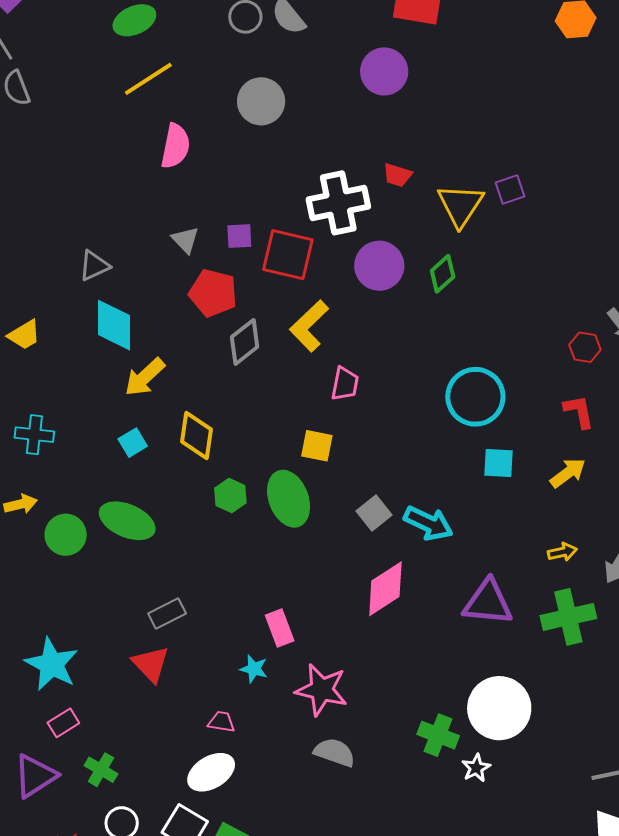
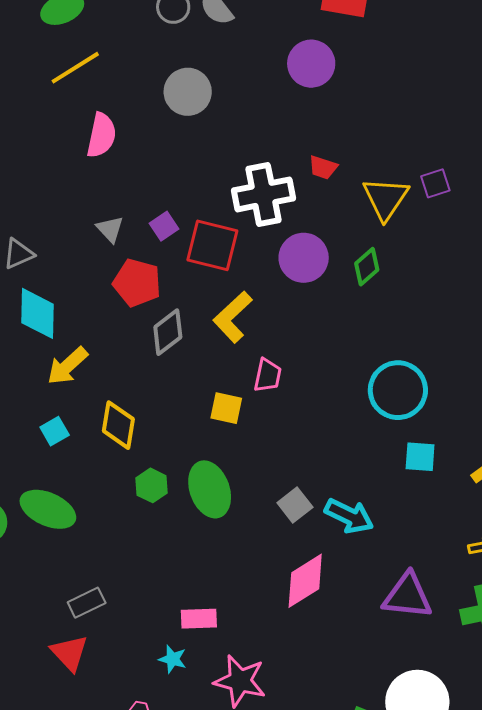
purple square: (239, 236) -> (164, 226), turned -32
yellow square: (317, 446) -> (226, 408), moved
pink rectangle: (280, 628) -> (199, 619), turned -72

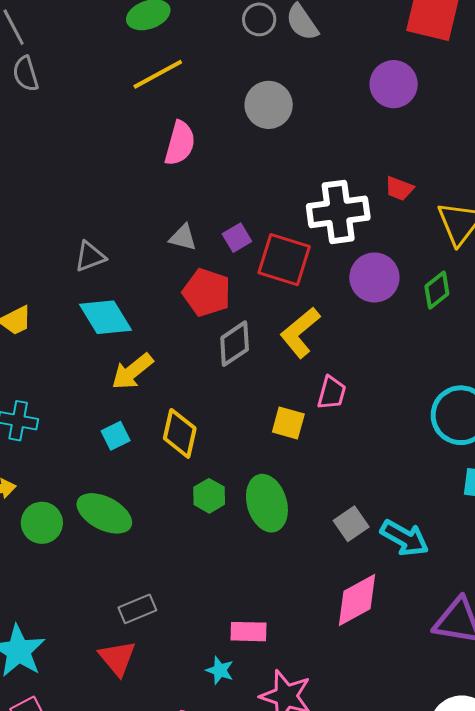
gray triangle: (110, 229) -> (183, 237), turned -36
cyan diamond: (38, 313) -> (106, 317), turned -36

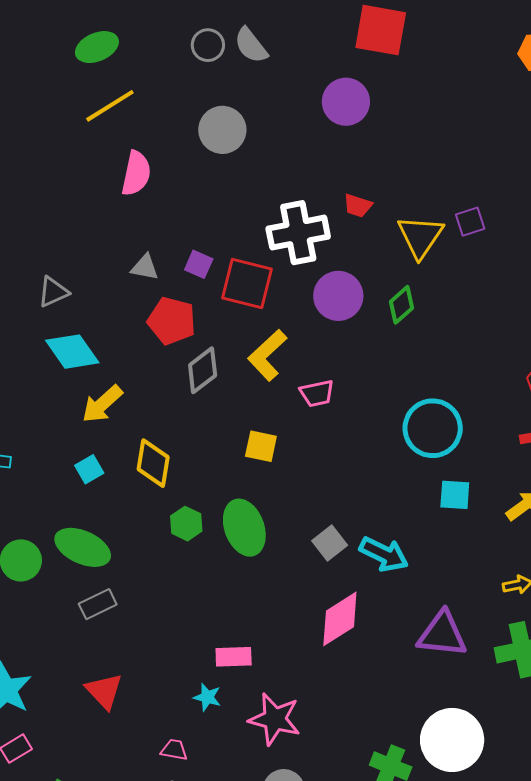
purple square: (237, 238) -> (199, 264), turned -32
pink trapezoid: (332, 393) -> (317, 393), moved, turned 66
gray rectangle: (137, 609) -> (98, 604), moved

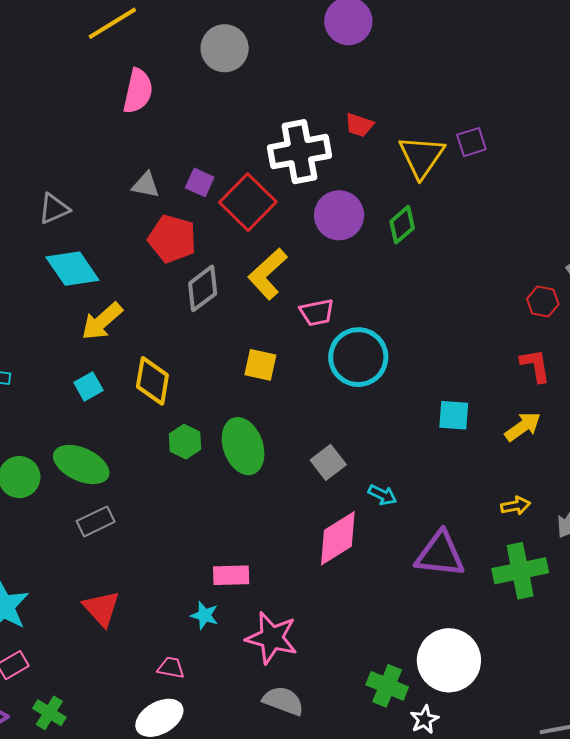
red square: (247, 283) -> (248, 202), turned 30
cyan circle: (433, 428) -> (358, 357), moved
cyan arrow: (384, 554) -> (382, 495), moved, size x0.6

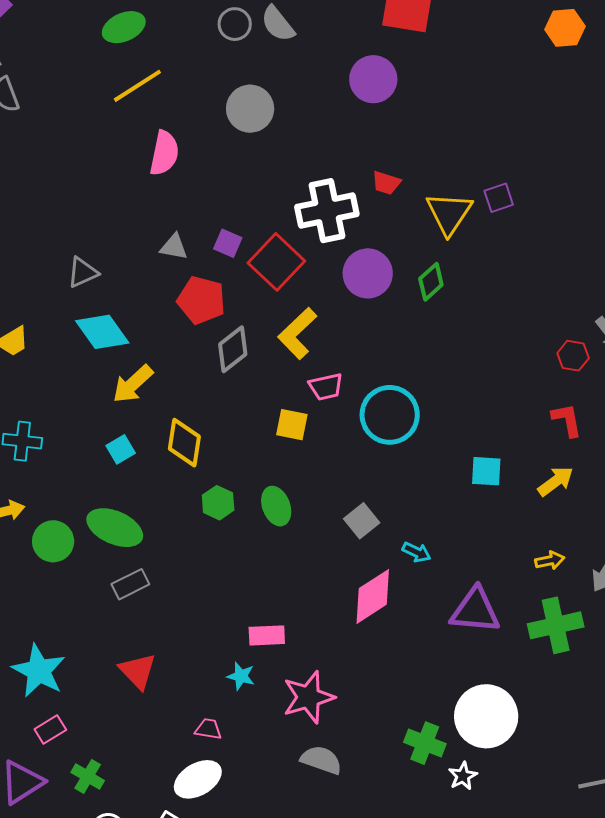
pink trapezoid: (317, 312) -> (326, 387), moved
green ellipse: (243, 446) -> (276, 506), size x0.7
pink star: (272, 638) -> (309, 697), turned -30

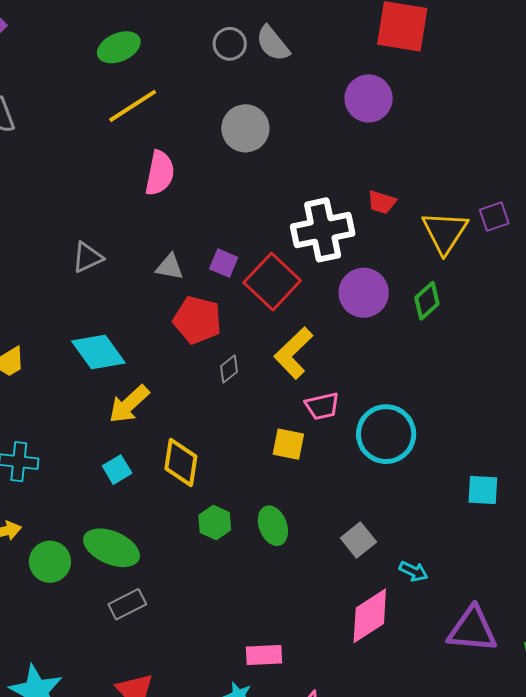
gray triangle: (83, 272) -> (87, 257), moved
gray diamond: (233, 349) -> (229, 369), size x0.6

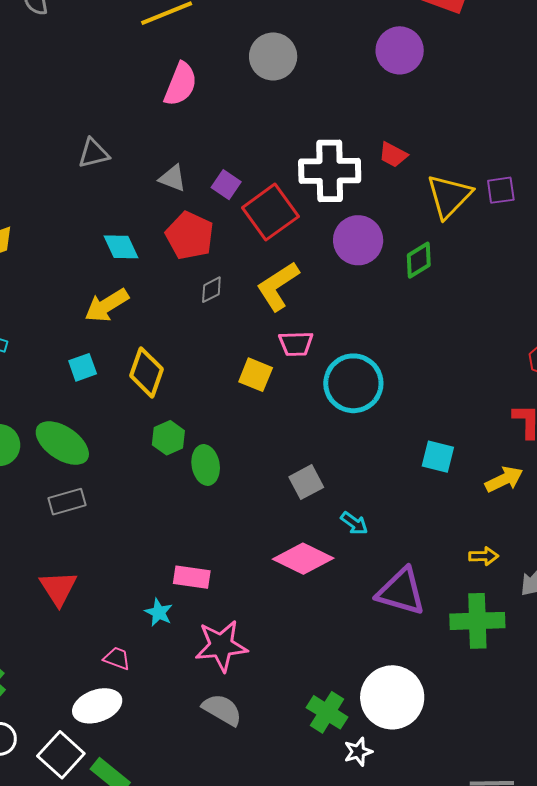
cyan diamond: (98, 352) -> (121, 247), moved, size x0.7
green ellipse: (273, 526) -> (206, 465), moved
pink diamond: (370, 616) -> (303, 559), turned 48

